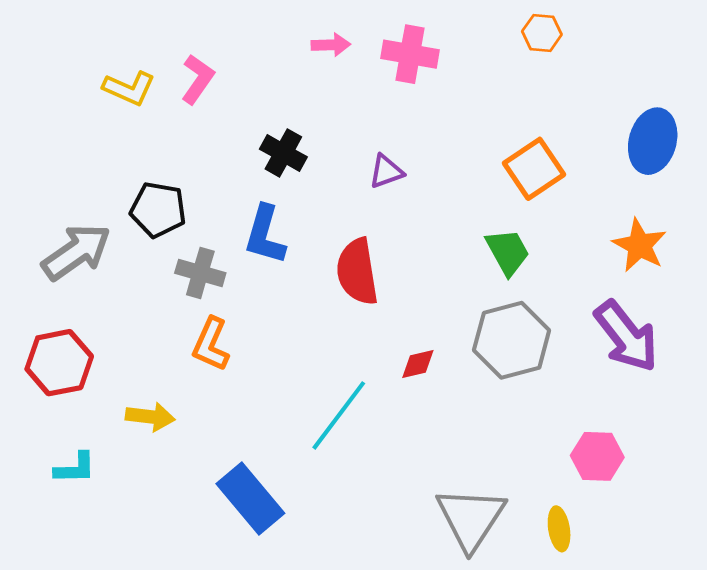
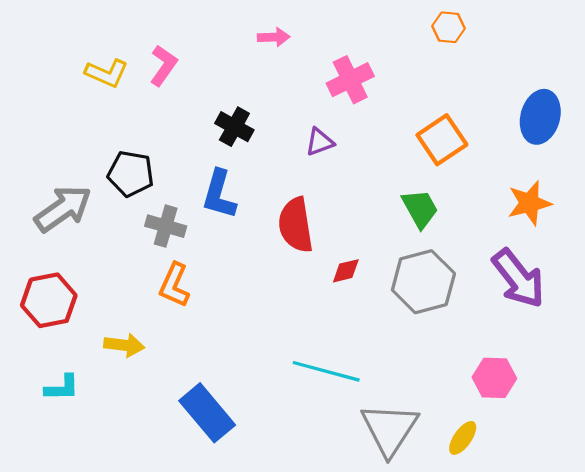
pink cross: (410, 54) -> (350, 80), moved, turned -36
orange star: (639, 245) -> (529, 203), turned 30
red diamond: (418, 364) -> (346, 271), moved
cyan line: (339, 415) -> (326, 371), moved, turned 68
yellow ellipse: (559, 529) -> (463, 438), turned 44

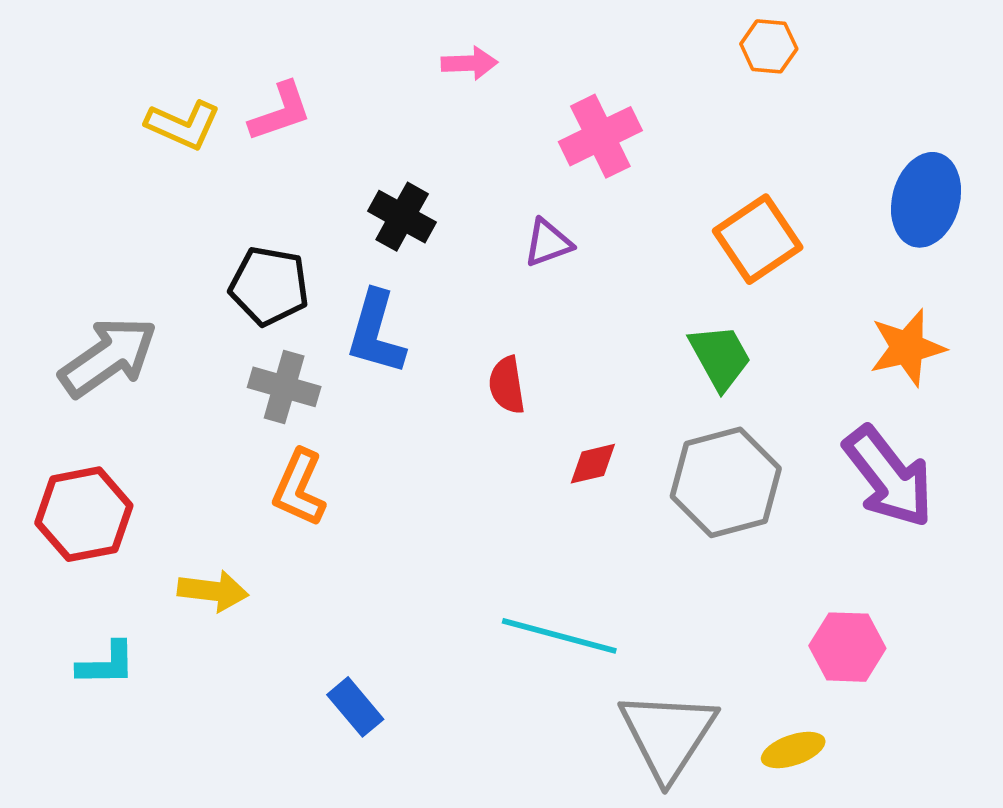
pink L-shape: (163, 66) -> (280, 112), turned 36
black pentagon: (131, 174) -> (269, 286), moved
red semicircle: (296, 225) -> (507, 385), size x0.6
blue rectangle: (207, 413) -> (355, 707), size x0.6
yellow ellipse: (463, 438) -> (793, 750), turned 36

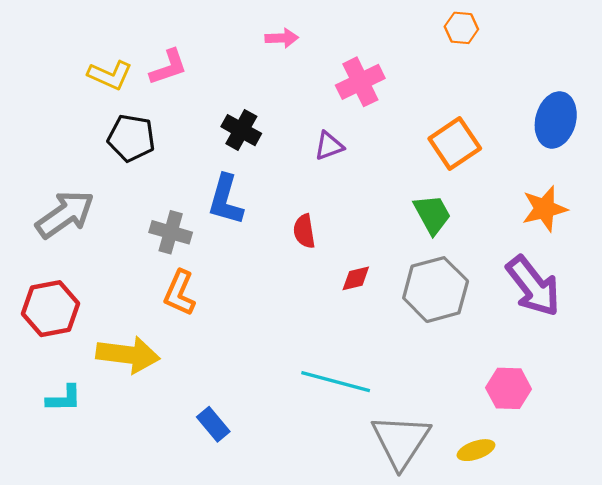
black pentagon: (269, 286) -> (131, 138), moved
yellow arrow: (213, 591) -> (128, 355), size x1.5

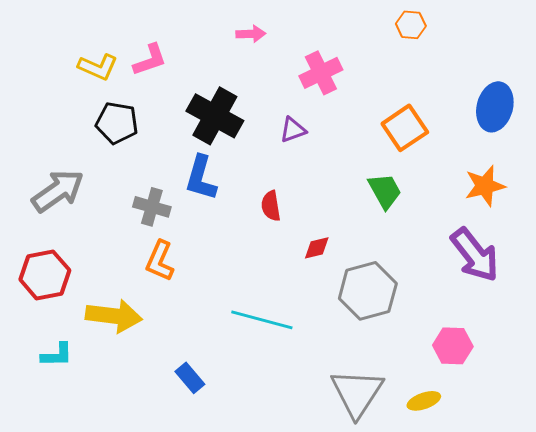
black cross: (241, 130) -> (215, 116), size x1.6
gray hexagon: (436, 290) -> (368, 291), moved
cyan line: (336, 382) -> (262, 320), moved

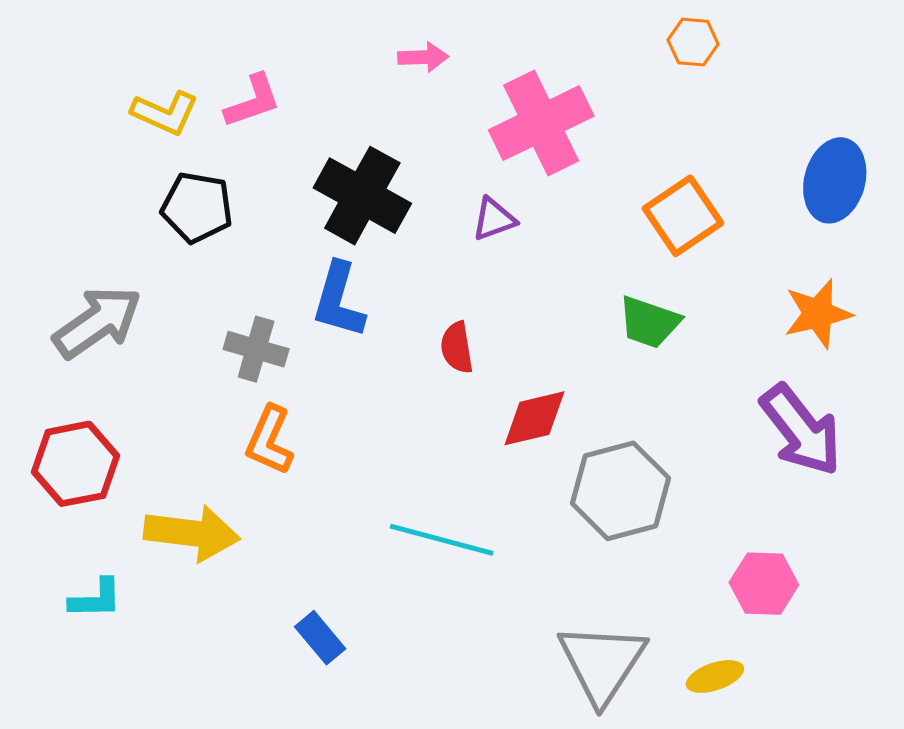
pink cross: (321, 73) -> (541, 123), size x1.4
green trapezoid: (385, 191) -> (649, 322), turned 138
red diamond: (317, 248) -> (534, 418), size x1.5

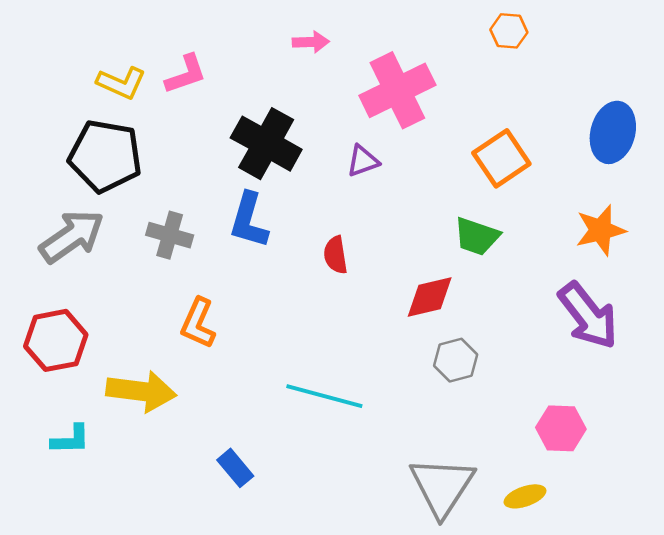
black pentagon: (197, 207) -> (105, 156), moved, size x1.4
gray cross: (256, 349) -> (170, 235), moved
red diamond: (534, 418) -> (430, 297), moved
gray hexagon: (620, 491) -> (456, 360), size x0.6

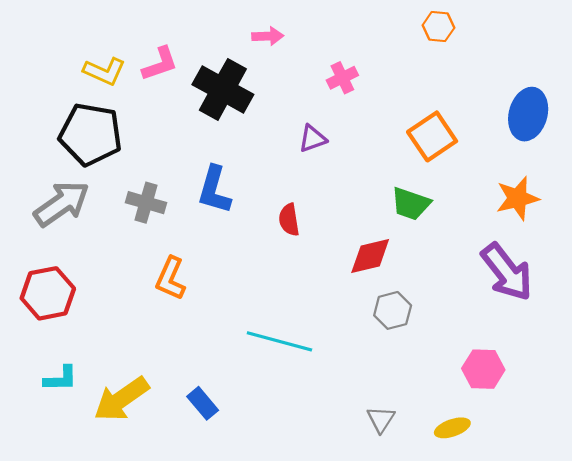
pink cross: (397, 90) -> (342, 78), size x0.5
black cross: (266, 144) -> (223, 89), moved
yellow arrow: (141, 391) -> (121, 399), moved, turned 138
gray triangle: (442, 487) -> (381, 419), size x0.5

